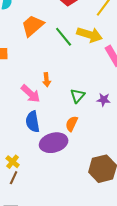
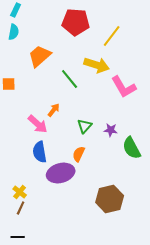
green line: (64, 37) -> (70, 79), moved
orange arrow: (47, 80) -> (54, 110), turned -136

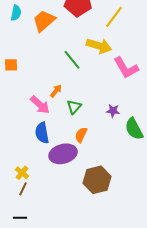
orange trapezoid: (40, 56) -> (44, 21), moved
green triangle: (85, 126) -> (74, 107), moved
brown hexagon: (110, 199) -> (97, 180), moved

